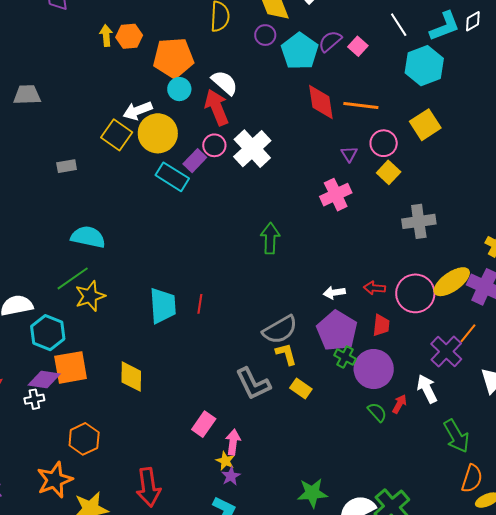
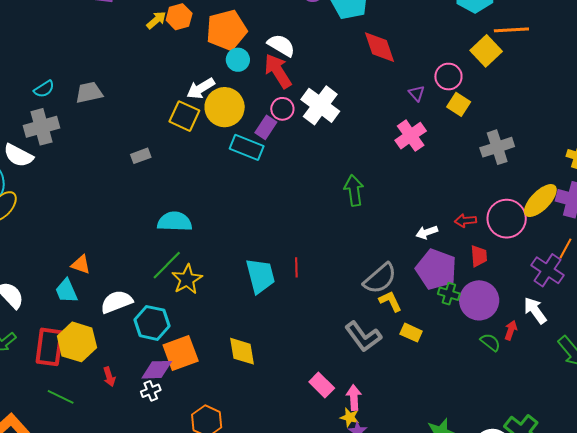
yellow arrow: (106, 35) -> (156, 20), turned 65
orange line: (361, 105) -> (511, 30), moved
pink rectangle: (204, 424) -> (322, 385), turned -70

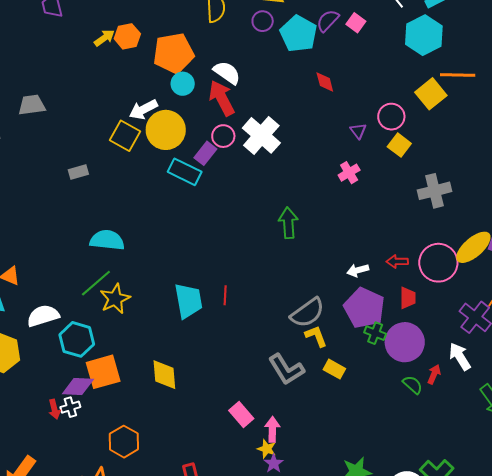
red diamond: (380, 47) -> (325, 82), size x0.6
pink cross: (411, 136) -> (349, 173), size x0.7
red arrow: (109, 377) -> (54, 409), moved

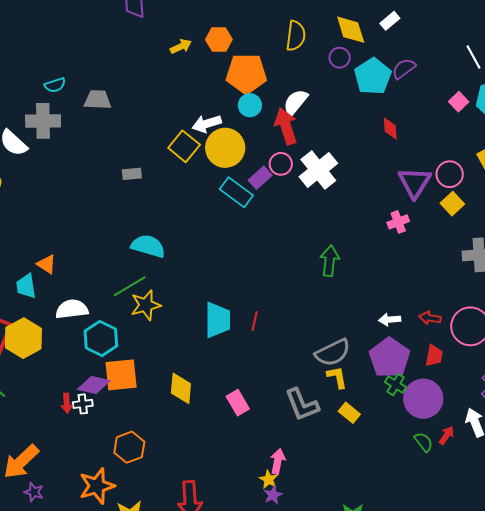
pink square: (356, 23) -> (459, 102), moved
orange hexagon: (127, 36) -> (219, 39), moved
white semicircle: (227, 73) -> (296, 102), turned -96
purple triangle: (358, 131) -> (415, 182), size x2.0
pink rectangle: (241, 414) -> (238, 403), moved

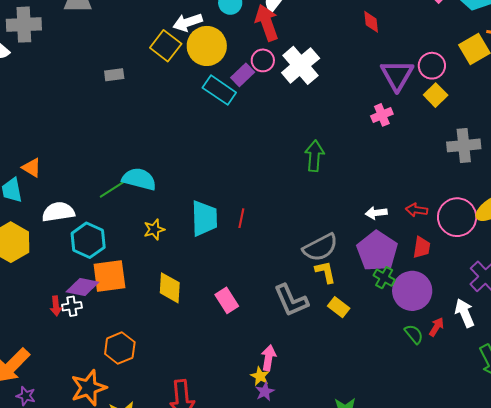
cyan semicircle: (148, 246) -> (139, 179), moved
yellow star: (146, 305) -> (154, 229), moved, size x0.7

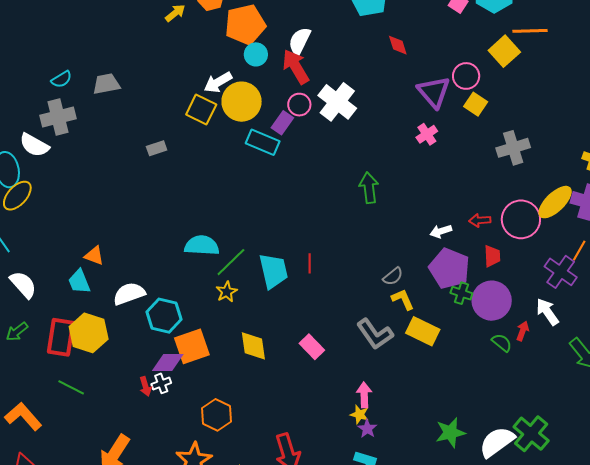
green line: (115, 187) -> (231, 262), moved
gray semicircle: (320, 248) -> (393, 276), size x0.6
yellow rectangle: (339, 307) -> (423, 331), size x1.5

